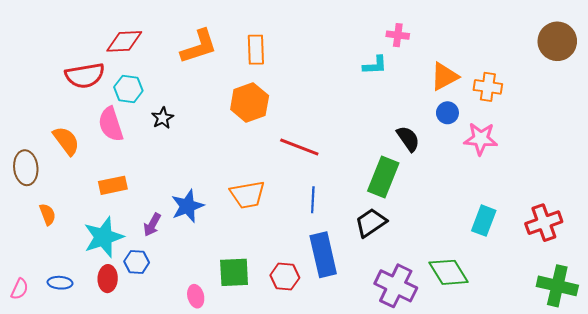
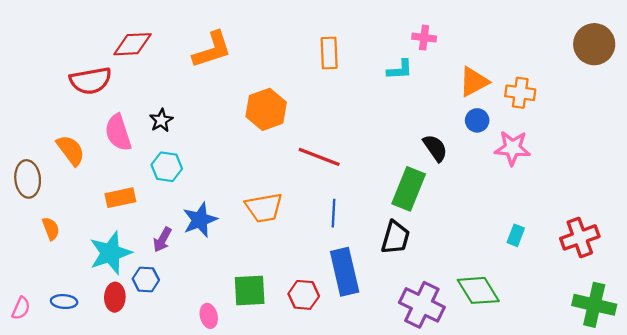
orange rectangle: (256, 50) -> (329, 53), moved
cyan hexagon: (128, 89) -> (167, 167), moved
black star: (163, 118) -> (161, 120), moved
cyan rectangle: (484, 221) -> (516, 235), size x0.7
black trapezoid: (371, 223) -> (395, 237), turned 140

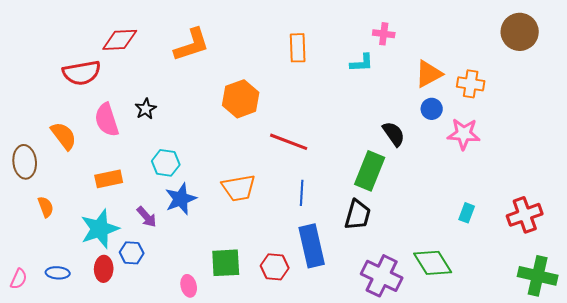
brown circle: (594, 44) -> (520, 32), moved
cyan hexagon: (167, 167) -> (166, 163), moved
purple arrow: (162, 240) -> (147, 217), turned -70

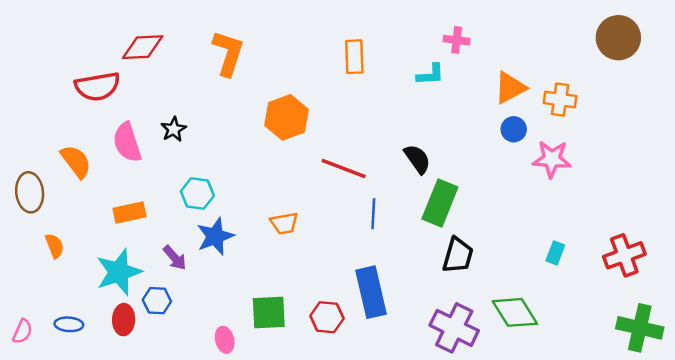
orange L-shape: (192, 45) -> (228, 53), turned -54
black semicircle: (394, 134) -> (417, 159), moved
orange trapezoid: (239, 188) -> (284, 223), size x0.7
blue line: (302, 193) -> (373, 214), moved
black trapezoid: (358, 215) -> (458, 255), moved

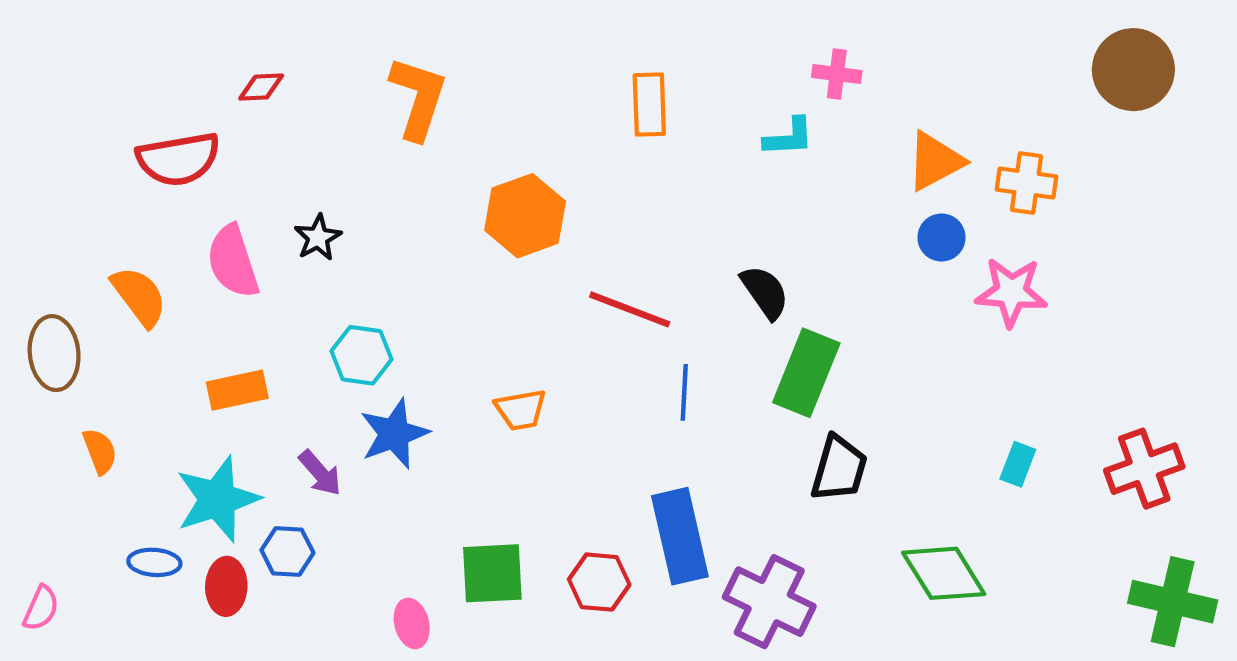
red diamond: (143, 47) -> (261, 87), size x0.6
blue ellipse: (69, 324) -> (154, 562), moved
purple cross: (454, 328) -> (769, 602), moved

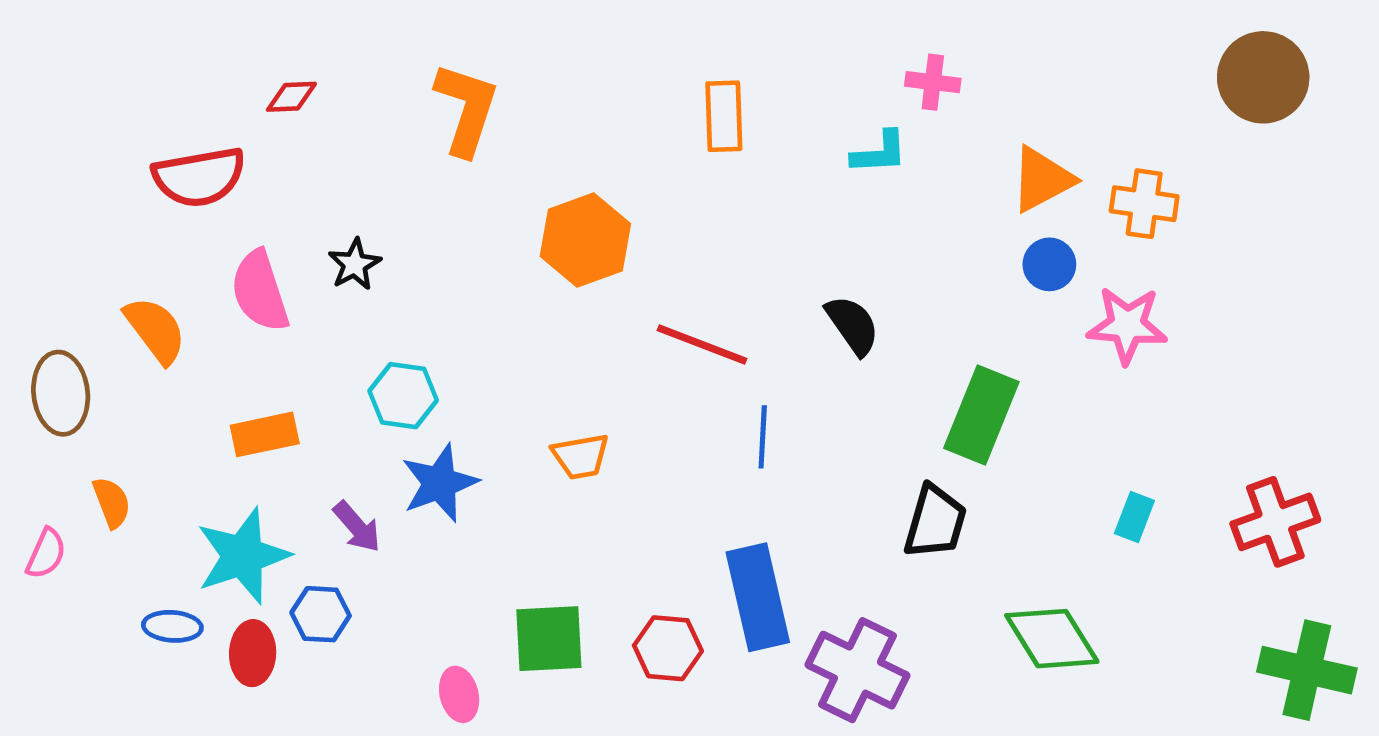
green rectangle: (806, 373) -> (981, 415), moved
pink semicircle: (41, 608) -> (46, 553), moved

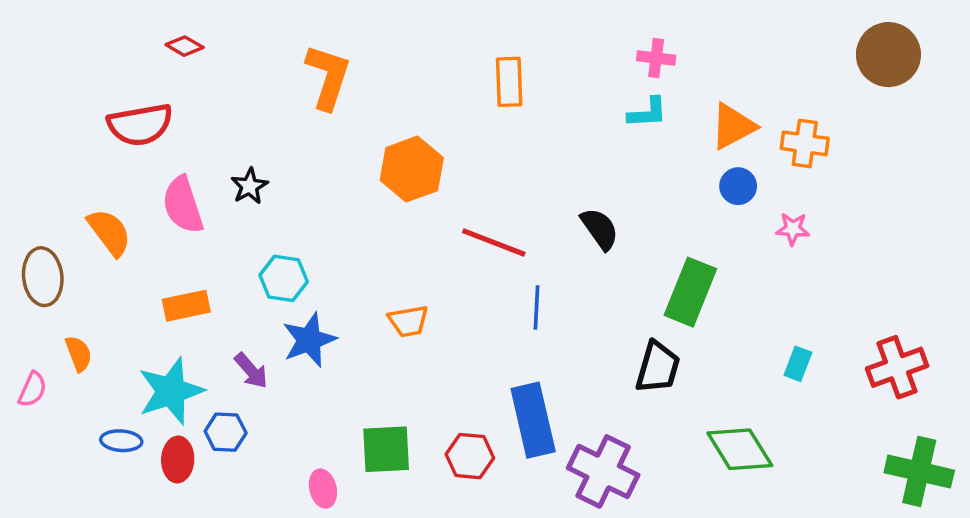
red diamond: (291, 97) -> (185, 46), moved, turned 33
cyan L-shape: (879, 153) -> (648, 113), moved
pink star: (1127, 325) -> (793, 229), size x0.6

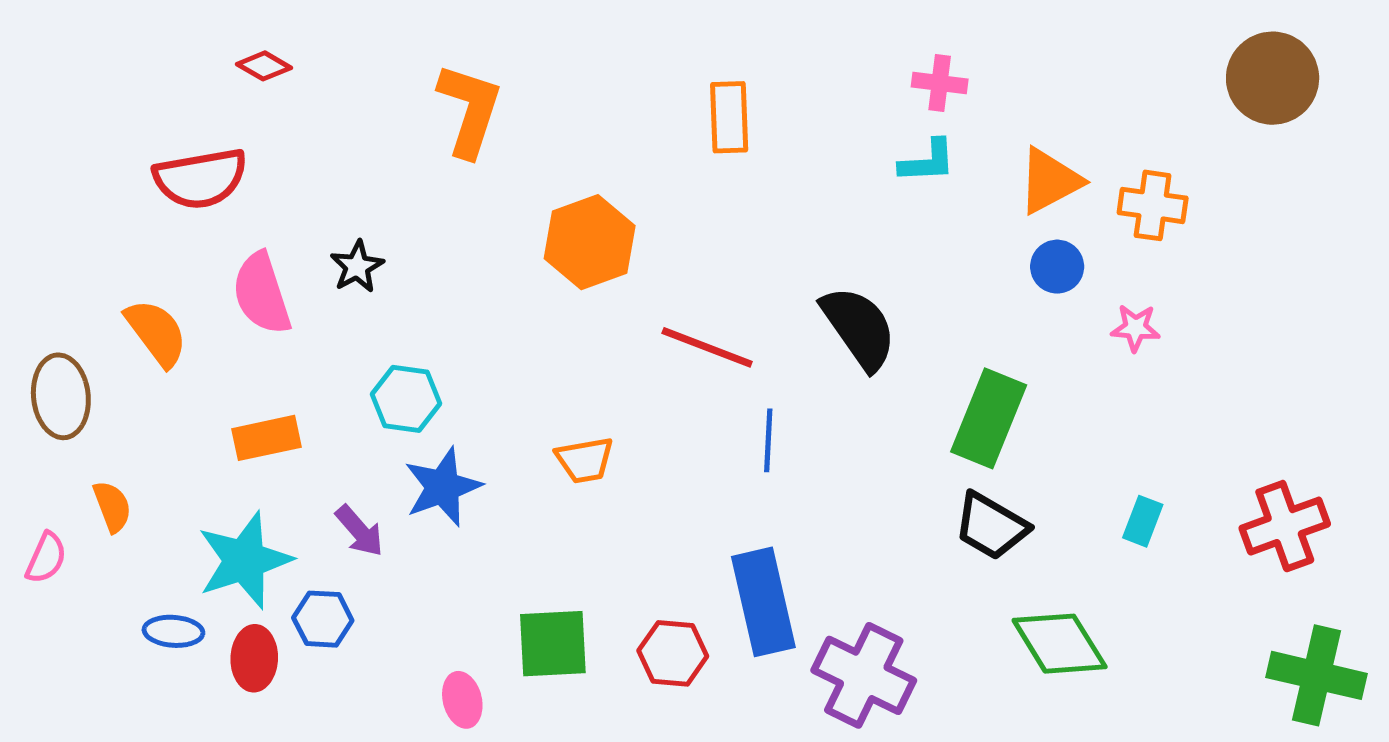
black semicircle: (600, 229) -> (859, 328), size x1.4
black trapezoid: (658, 367) -> (991, 526), moved, turned 104

